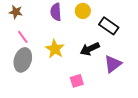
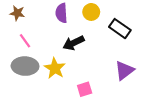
yellow star: (55, 49) -> (55, 68), moved
black arrow: (90, 49) -> (74, 43), moved
gray ellipse: (23, 60) -> (25, 66), turned 75

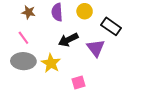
brown star: (17, 13) -> (29, 12), moved
purple triangle: (124, 70) -> (96, 48), moved, turned -30

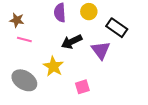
brown star: (29, 12) -> (17, 20), moved
pink line: (23, 38) -> (24, 40), turned -40
gray ellipse: (23, 61) -> (24, 80), moved, turned 30

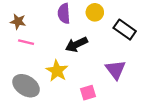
purple triangle: (101, 50) -> (115, 70), moved

